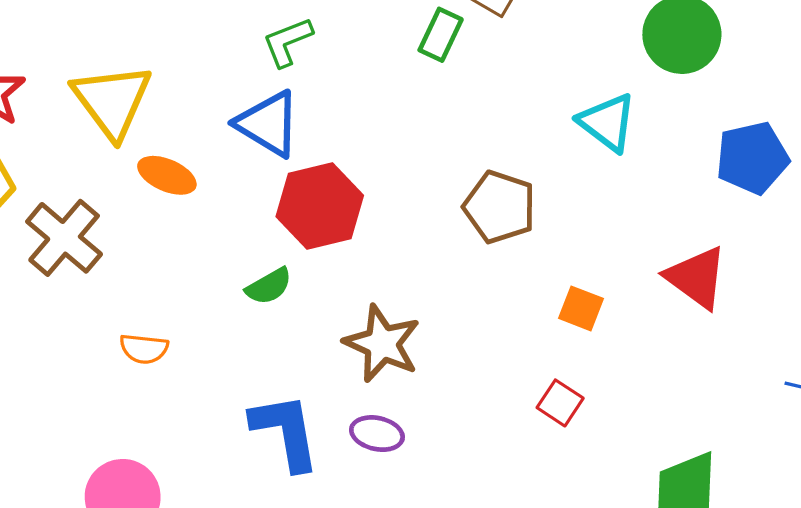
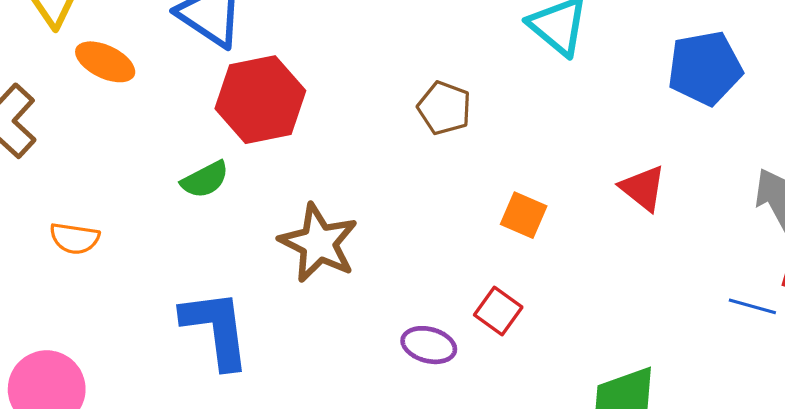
brown pentagon: (500, 207) -> (444, 108), size x0.7
red triangle: (696, 277) -> (643, 188), size x0.7
purple ellipse: (377, 434) -> (429, 345), moved

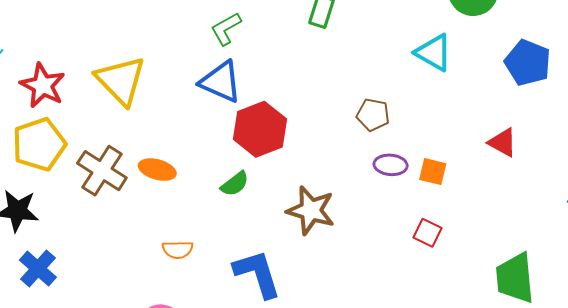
orange ellipse: (105, 62) -> (157, 170), moved
blue pentagon: (705, 68) -> (528, 63), turned -30
orange semicircle: (75, 238) -> (178, 250), moved
purple ellipse: (429, 345) -> (391, 165), moved

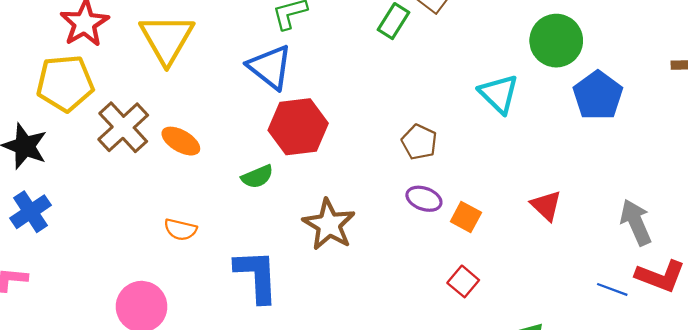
blue pentagon: (528, 63) -> (598, 95), moved
red square: (428, 233) -> (463, 281), moved

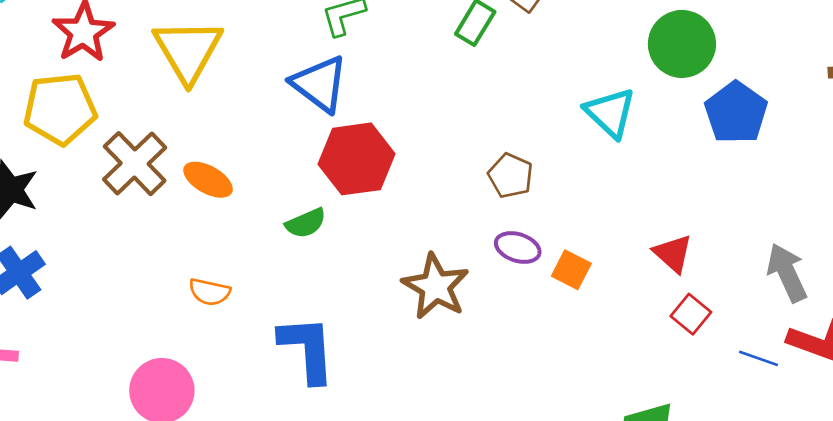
brown star: (329, 225) -> (436, 286), moved
red square: (463, 281) -> (691, 314), moved

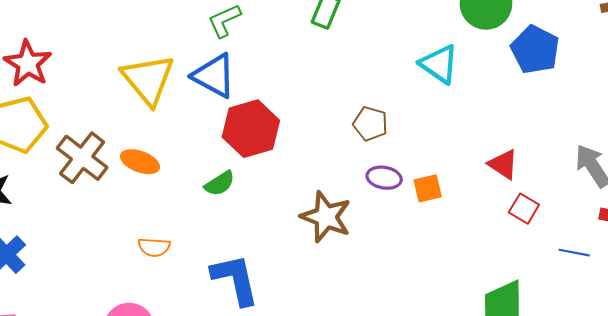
yellow triangle: (188, 50) -> (148, 79), moved
orange square: (571, 270) -> (428, 188), turned -32
blue line: (758, 358) -> (574, 253), moved

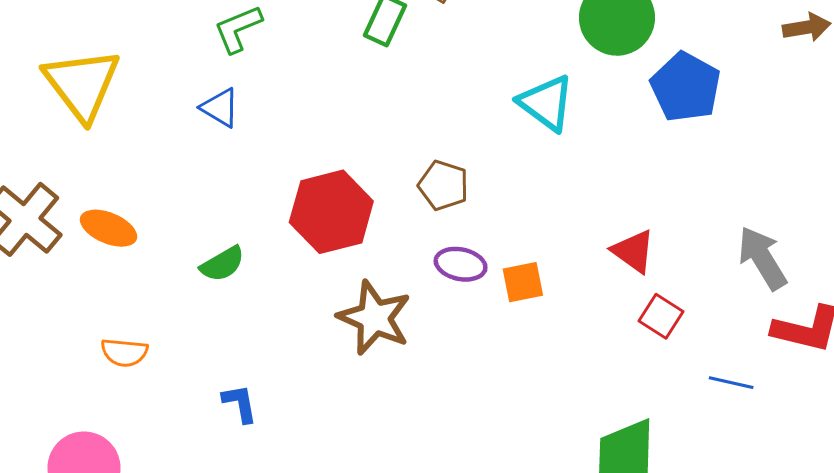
blue triangle: (214, 76) -> (220, 108), size x0.6
yellow triangle: (148, 79) -> (82, 84), moved
red hexagon: (251, 129) -> (331, 212), moved
blue L-shape: (235, 279) -> (240, 403), size x0.5

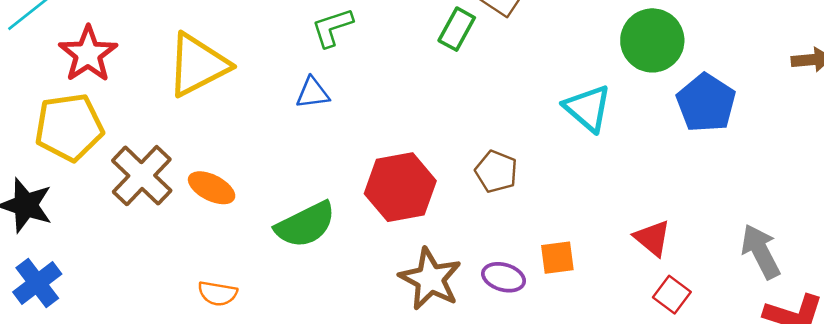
yellow triangle: (82, 84) -> (198, 65), turned 36
blue triangle: (220, 108) -> (313, 93), turned -42
green semicircle: (222, 264) -> (305, 225), size x1.6
purple ellipse: (461, 264) -> (504, 277), moved

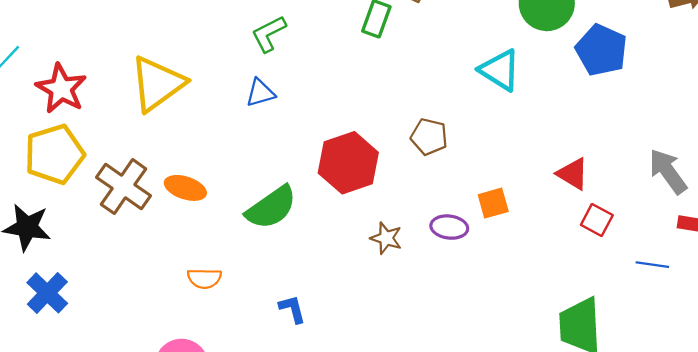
brown star: (430, 279) -> (386, 238), size x0.6

